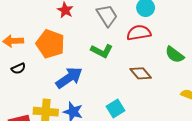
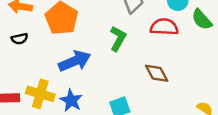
green L-shape: (102, 51) -> (118, 39), turned -100
green semicircle: (175, 55) -> (202, 20), moved

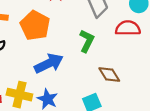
brown diamond: (157, 73) -> (109, 75), moved

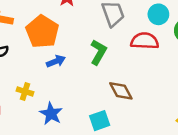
blue arrow: (49, 63) -> (56, 61), moved, size x0.6
yellow cross: (19, 95) -> (25, 91), moved, size x0.6

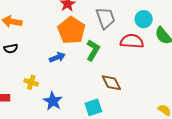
orange pentagon: (42, 32) -> (71, 30), moved

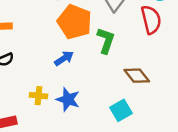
red semicircle: (132, 41) -> (151, 20), turned 85
blue star: (53, 101) -> (68, 99), moved

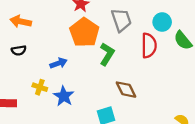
blue arrow: (64, 58) -> (58, 63), moved

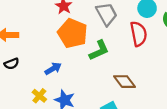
green L-shape: (107, 54) -> (99, 50), turned 45
yellow cross: (40, 87) -> (39, 96), turned 32

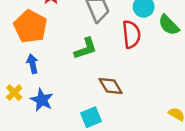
orange pentagon: (73, 33) -> (30, 26), moved
blue arrow: (53, 69) -> (32, 64), turned -77

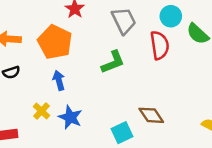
brown diamond: (111, 86) -> (151, 115), moved

